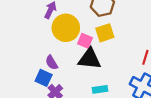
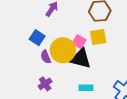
yellow circle: (66, 28) -> (63, 50), moved
blue square: (44, 78) -> (37, 38), moved

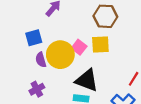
blue square: (37, 38) -> (34, 38), turned 35
black triangle: (81, 59) -> (87, 80), moved

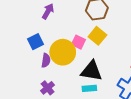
yellow square: (100, 44) -> (97, 36), turned -36
purple semicircle: (41, 60) -> (46, 60), turned -144

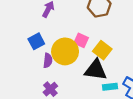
yellow square: (97, 36) -> (102, 50), moved
cyan rectangle: (89, 88) -> (110, 87), moved

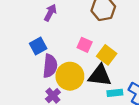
yellow circle: (65, 51) -> (70, 76), moved
purple semicircle: (48, 61) -> (50, 66), size x1.5

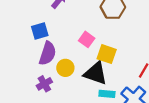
yellow square: (107, 55) -> (107, 54), turned -30
yellow circle: (70, 76) -> (65, 68), size x0.6

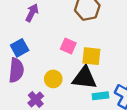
purple semicircle: (48, 53) -> (16, 70), moved

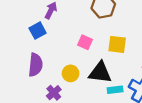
blue square: (20, 48) -> (38, 31), moved
yellow square: (91, 56) -> (117, 44), moved

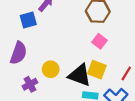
pink square: (85, 42) -> (99, 41), moved
yellow square: (117, 44) -> (97, 70), moved

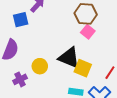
pink square: (99, 41) -> (88, 32), moved
black triangle: (80, 75) -> (69, 58), moved

